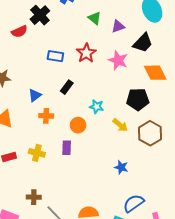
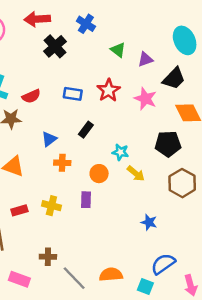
red semicircle: (19, 31) -> (31, 96), moved
yellow arrow: (120, 125) -> (136, 174), moved

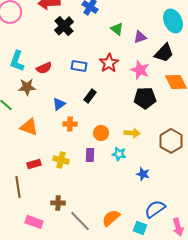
black pentagon: (168, 144) -> (145, 98), moved
cyan star: (120, 152) -> (119, 154), moved
yellow arrow: (136, 174) -> (132, 133), turned -35
orange semicircle: (111, 275) -> (111, 218), turned -36

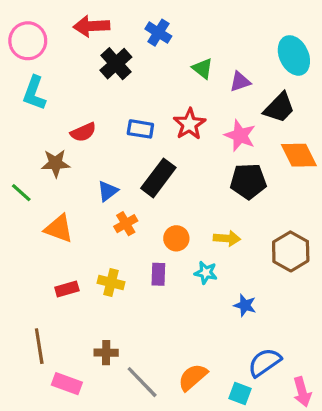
cyan L-shape: (17, 61) -> (34, 93), moved
black rectangle: (90, 96) -> (158, 178), size x1.6
orange cross: (70, 124) -> (126, 224), turned -32
brown line: (18, 187) -> (39, 346), moved

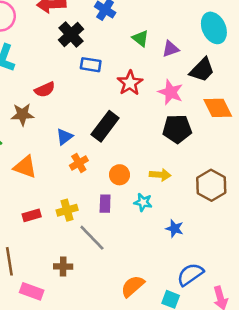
blue rectangle: (140, 129) -> (91, 65), moved
yellow cross: (111, 282) -> (67, 210), turned -30
gray line: (142, 382) -> (92, 238), moved

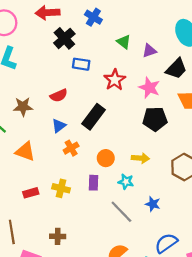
red semicircle: (45, 90) -> (59, 95), moved
yellow cross: (67, 210) -> (61, 188), turned 30
gray line: (92, 238) -> (121, 212), moved

